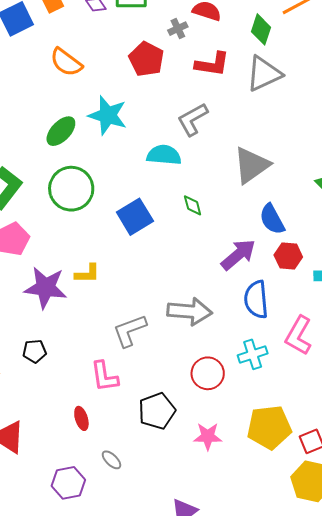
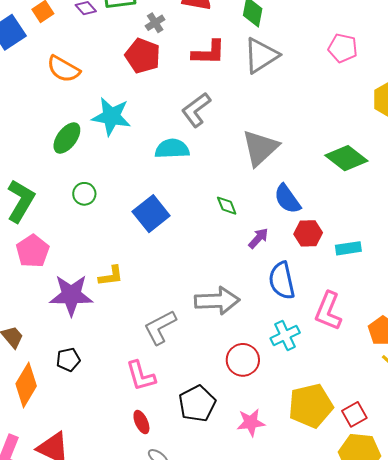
gray cross: (178, 29) -> (155, 23), moved
green circle: (71, 189) -> (84, 194), size x0.5
green diamond: (193, 205) -> (227, 206), moved
purple arrow: (238, 255) -> (258, 238), size x0.6
red ellipse: (81, 418) -> (141, 422), moved

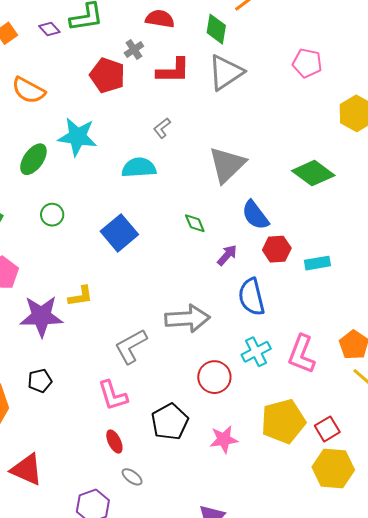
gray cross: (155, 23) -> (134, 50), moved
gray L-shape: (196, 110) -> (162, 128), size x0.6
pink L-shape: (328, 311) -> (302, 354), moved

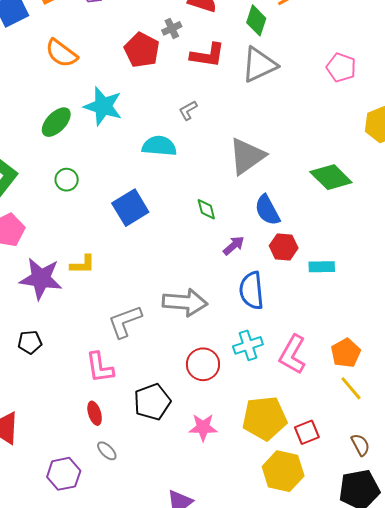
yellow hexagon: (333, 469) -> (283, 471), moved

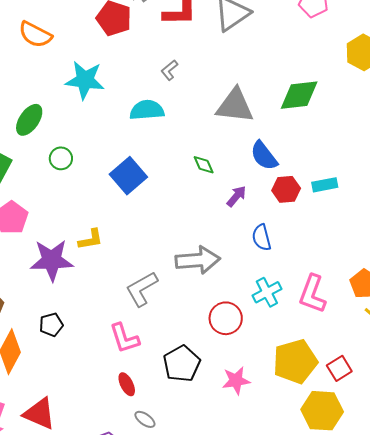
green ellipse: (56, 122) -> (29, 120), moved
gray triangle: (247, 156) -> (235, 106), turned 51
green diamond: (331, 177) -> (299, 95), moved, turned -42
cyan rectangle: (322, 267) -> (325, 185), moved
blue semicircle: (252, 290) -> (262, 238), size x0.7

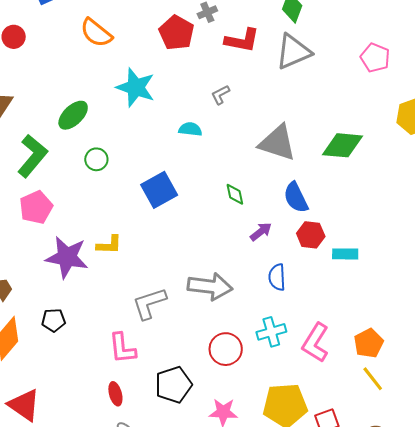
cyan semicircle: (147, 110) -> (190, 129), size x0.7
cyan rectangle: (325, 185) -> (345, 254), moved

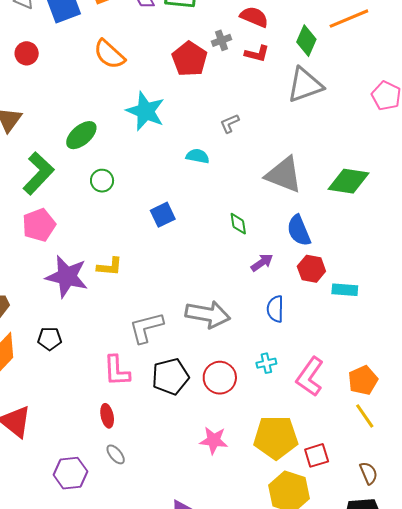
red L-shape: (242, 40) -> (257, 54), moved, size x0.7
blue square: (159, 190) -> (163, 215), size x0.7
cyan cross: (271, 332) -> (266, 363), size x0.7
black pentagon: (173, 385) -> (170, 377), moved

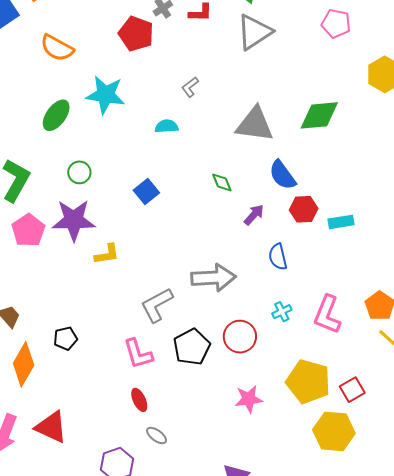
green ellipse: (81, 135) -> (56, 115), moved
purple star: (67, 277) -> (74, 220), moved
yellow pentagon: (276, 437) -> (308, 382), turned 30

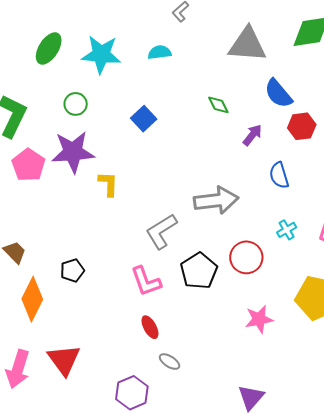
cyan star: (105, 95) -> (101, 54), moved
yellow L-shape: (107, 254) -> (108, 184), turned -76
red triangle: (51, 427) -> (64, 360), turned 33

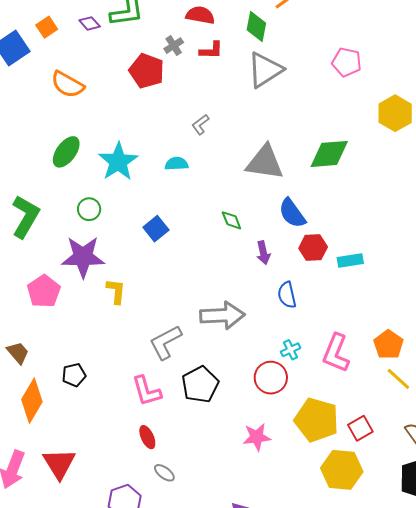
cyan star: (101, 54) -> (118, 162), turned 30
purple arrow: (252, 135) -> (263, 253), turned 125
pink pentagon: (28, 165) -> (44, 291), moved
red circle: (246, 257) -> (271, 378), moved

